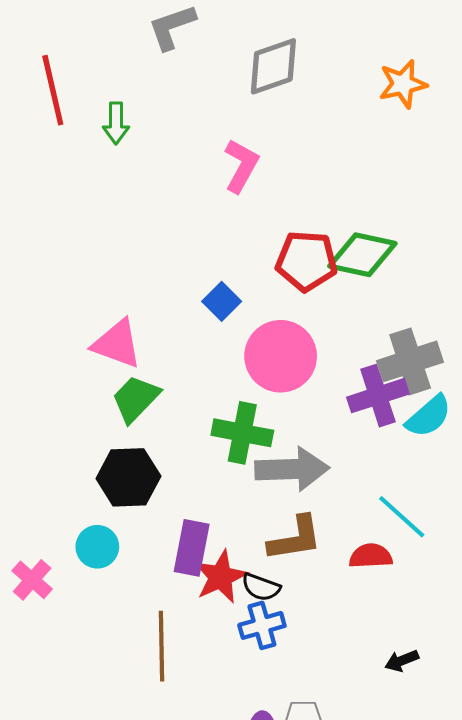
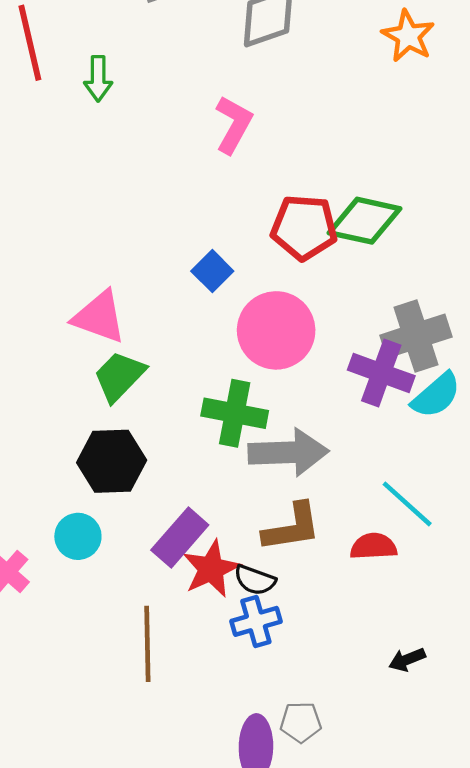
orange star: (403, 84) -> (408, 36), turned -30
purple cross: (378, 396) -> (381, 373), turned 38
purple rectangle: (192, 548) -> (180, 537), turned 30

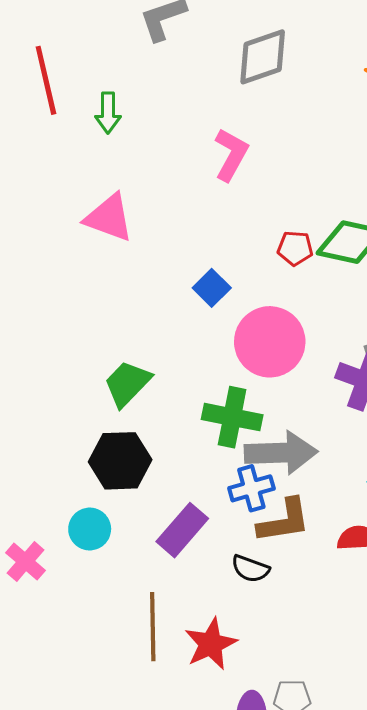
red pentagon: (304, 227) -> (295, 248), size x0.6
pink triangle: (99, 317) -> (109, 218), moved
red star: (211, 569) -> (211, 644), moved
blue cross: (256, 621) -> (251, 488), moved

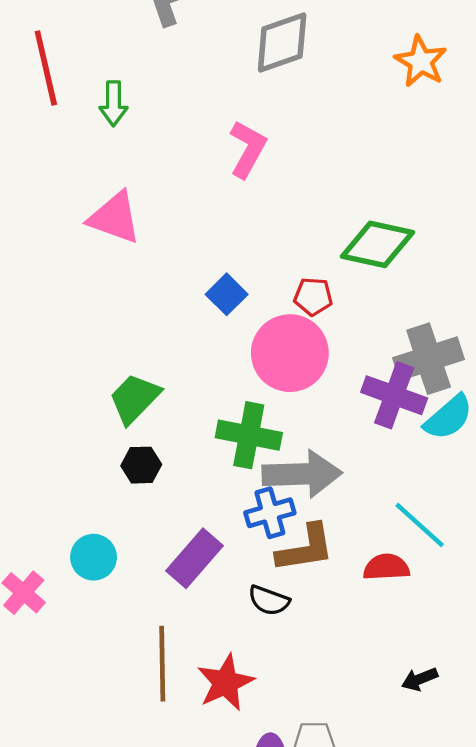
red pentagon: (295, 248) -> (313, 297), moved
black hexagon: (120, 461) -> (141, 465), moved, size x0.6

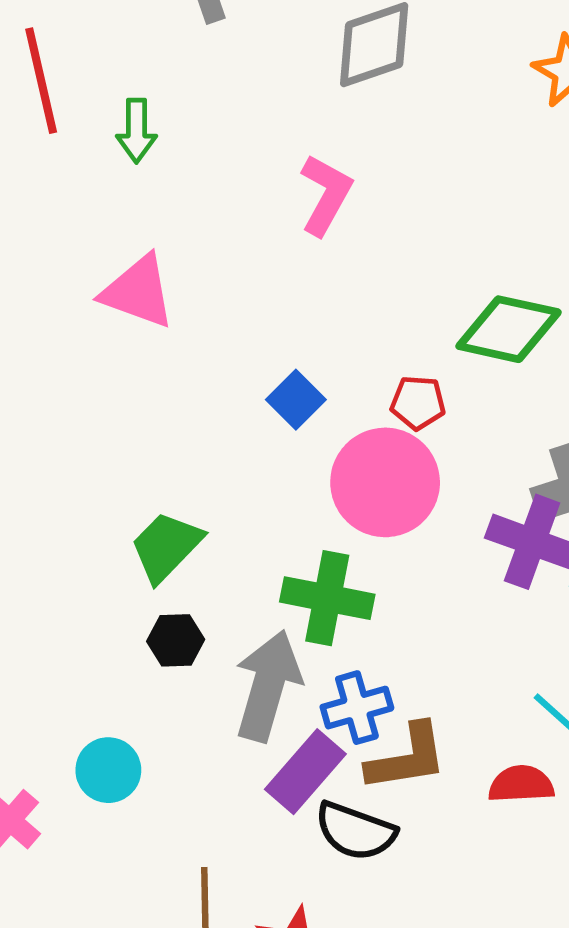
gray arrow: (302, 474) -> (268, 686), moved, turned -72
purple rectangle: (194, 558) -> (305, 772), moved
black semicircle: (269, 600) -> (355, 831), size x1.4

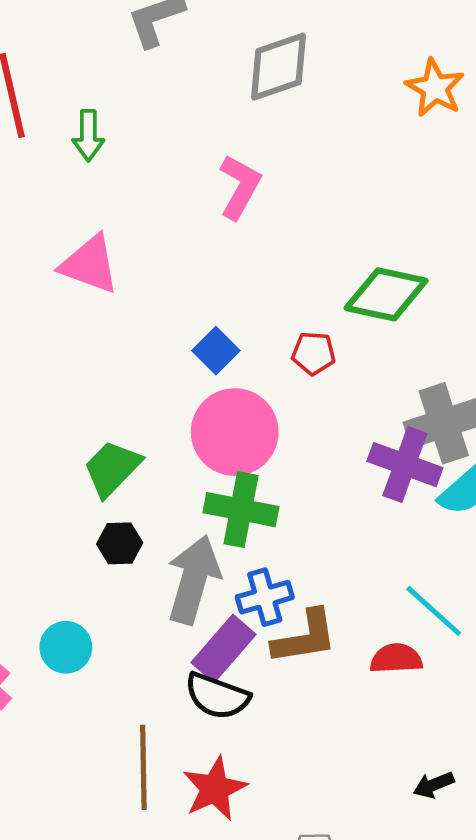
pink circle: (385, 482) -> (235, 432), moved
black semicircle: (355, 831) -> (217, 696), moved

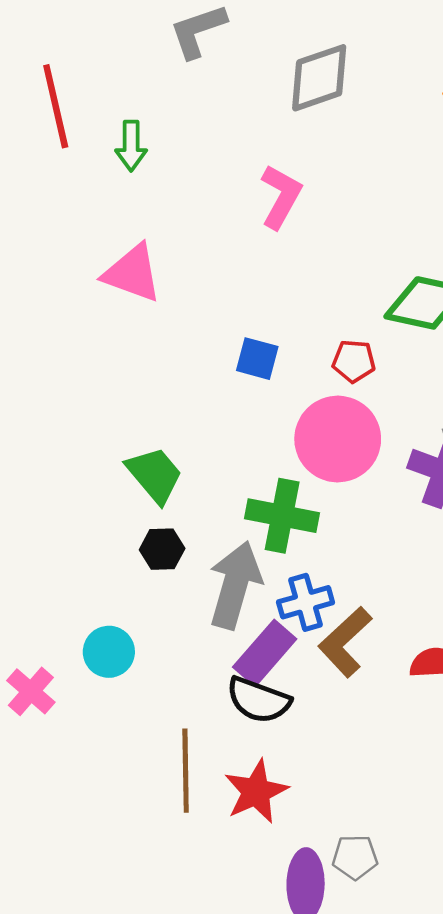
blue square: (216, 351) -> (257, 359), turned -30
pink circle: (235, 432) -> (338, 439), moved
green trapezoid: (112, 468) -> (155, 475), turned 96
brown L-shape: (305, 637) -> (345, 642), turned 146

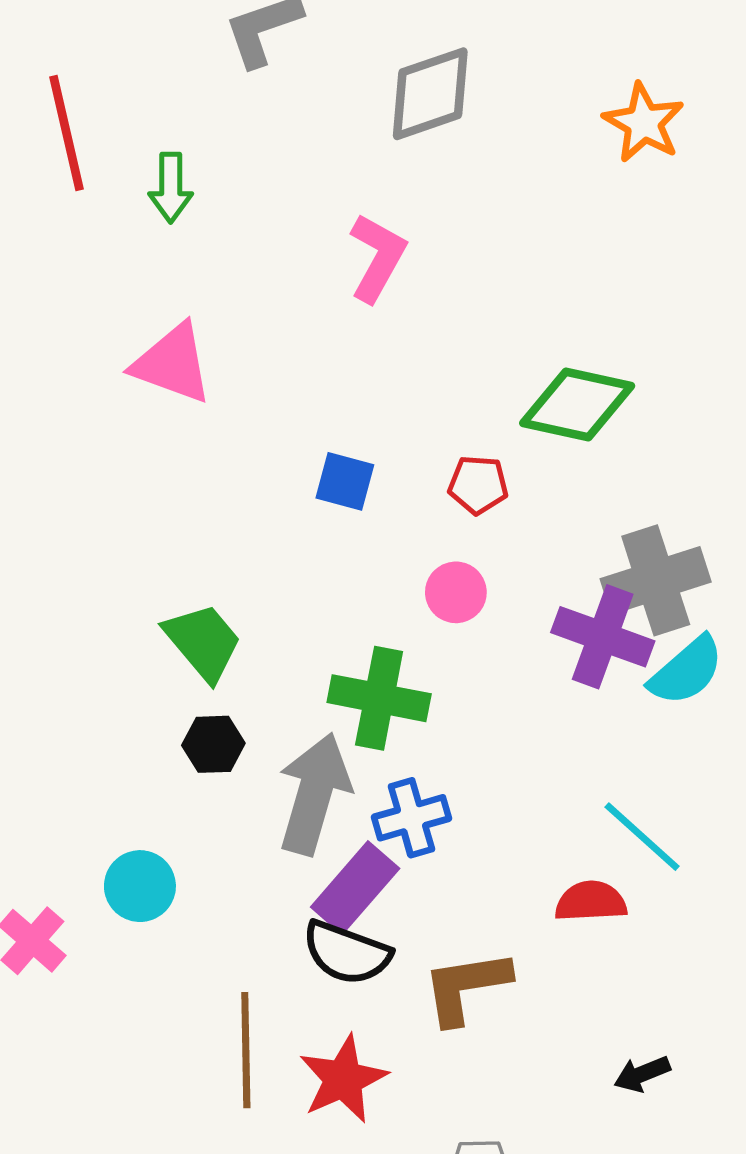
pink circle: (338, 439) -> (456, 592), size x0.5
brown L-shape: (345, 642) -> (466, 987), moved, turned 34

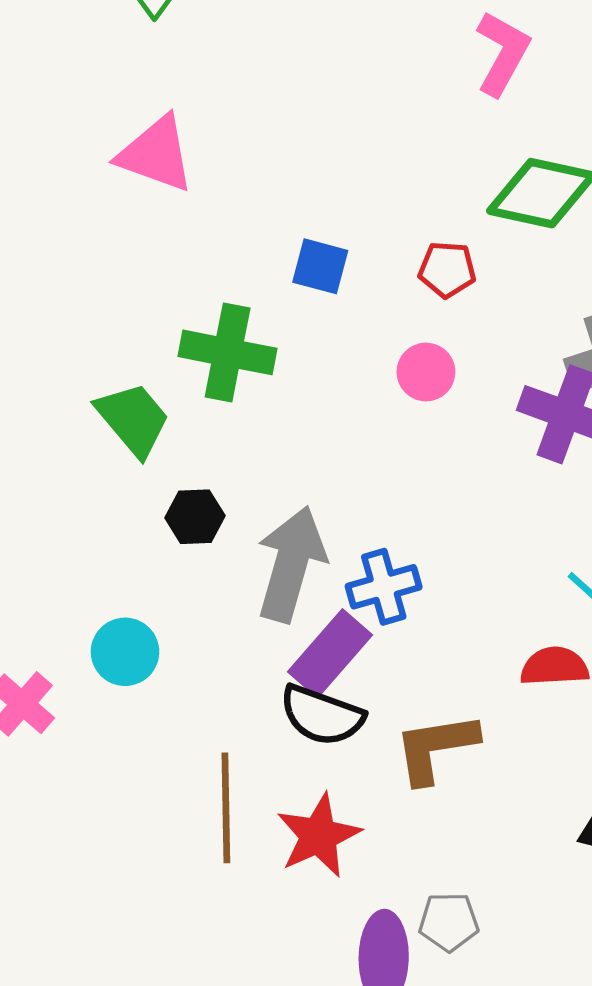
pink L-shape: (377, 258) -> (502, 53), moved
green trapezoid: (203, 642) -> (133, 419), moved
green cross: (379, 698) -> (228, 352), moved

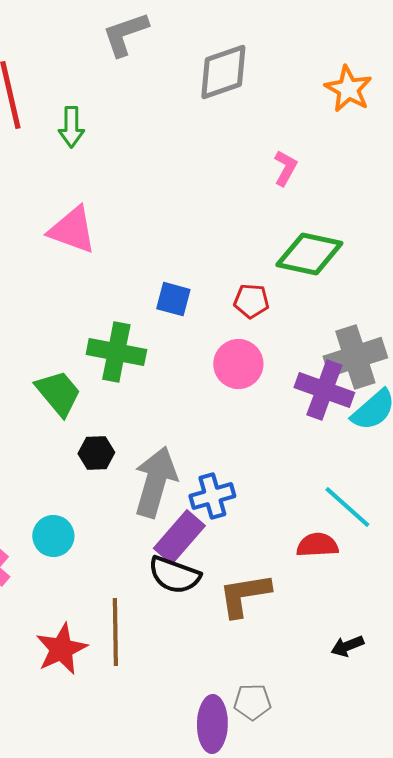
pink L-shape: (502, 53) -> (285, 168), size x0.7
pink circle: (426, 372) -> (238, 364), size x1.4
red star: (319, 836) -> (61, 649), moved

